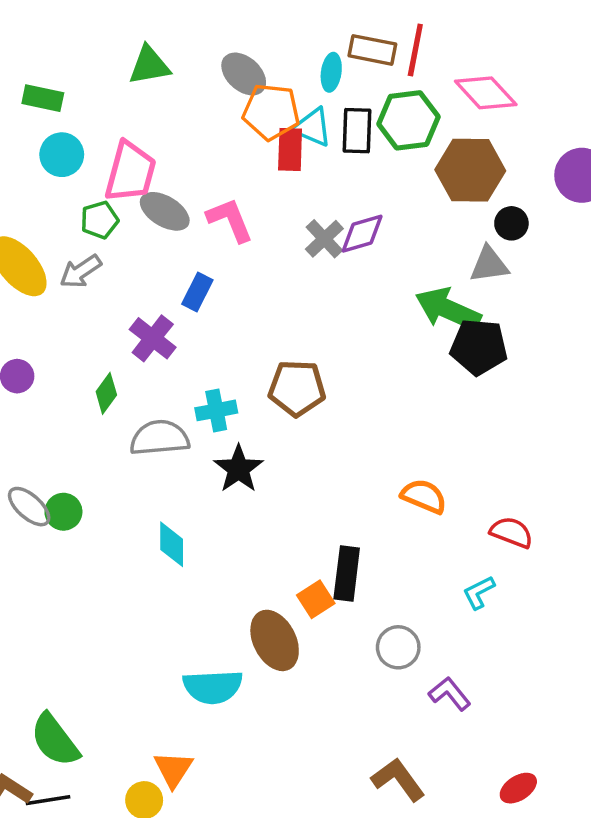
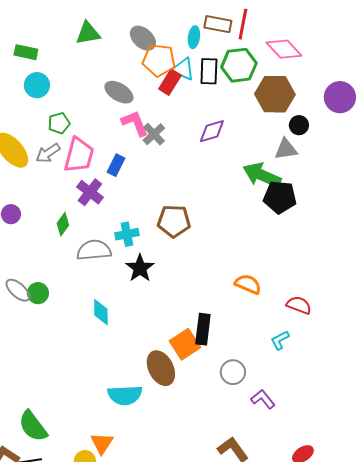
red rectangle: (290, 150) -> (170, 82), turned 30
pink trapezoid: (130, 172) -> (79, 155), moved
gray ellipse: (165, 211) -> (119, 92), moved
gray cross: (324, 239) -> (154, 134), moved
orange square: (316, 599) -> (185, 344), size x1.4

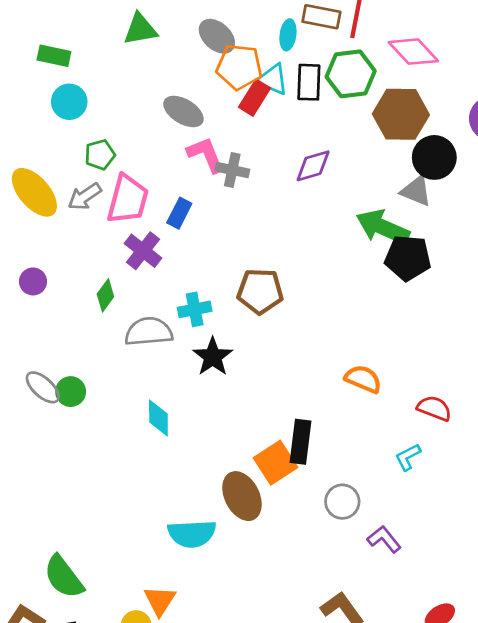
black circle: (299, 125) -> (434, 157), size x1.6
gray cross: (154, 134) -> (232, 170), turned -35
gray triangle: (286, 149) -> (416, 191), turned 30

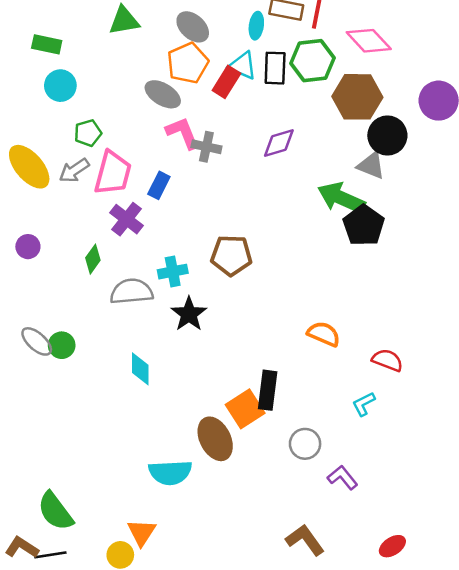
orange pentagon: (239, 67) -> (188, 63), moved, turned -30
black pentagon: (408, 258) -> (364, 225), turned 30

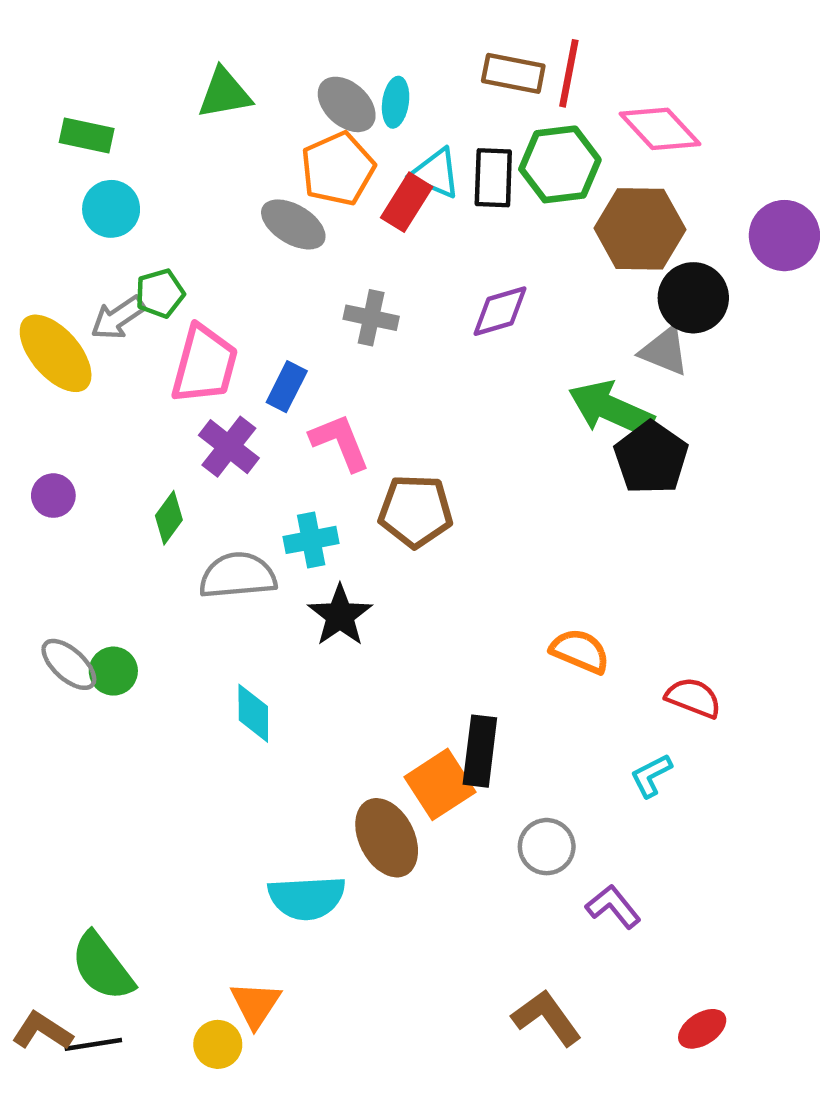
cyan ellipse: (256, 26) -> (396, 102), moved
pink L-shape: (183, 133) -> (340, 442), moved
gray arrow: (74, 170) -> (118, 318), moved

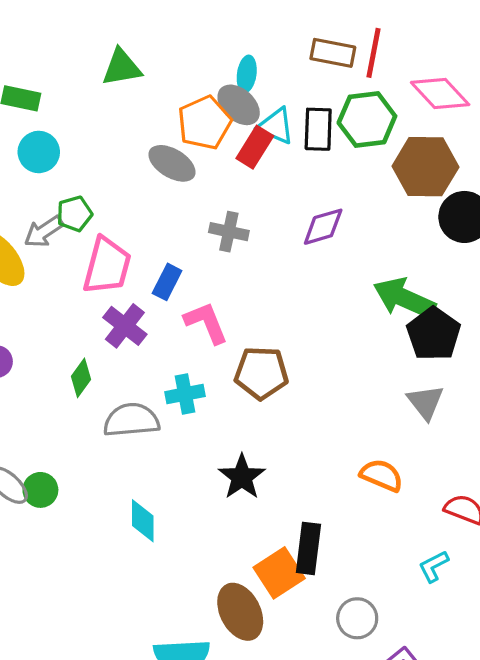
gray ellipse: (347, 104) -> (239, 105), moved
gray triangle: (664, 351) -> (425, 402), moved, turned 30
black star: (340, 616) -> (242, 477), moved

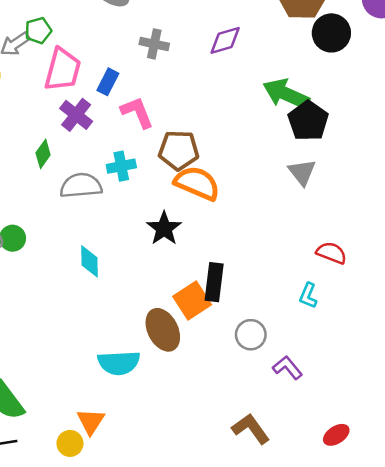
orange semicircle: (382, 475) -> (197, 183), moved, size x1.4
cyan L-shape: (434, 566) -> (308, 296), turned -40

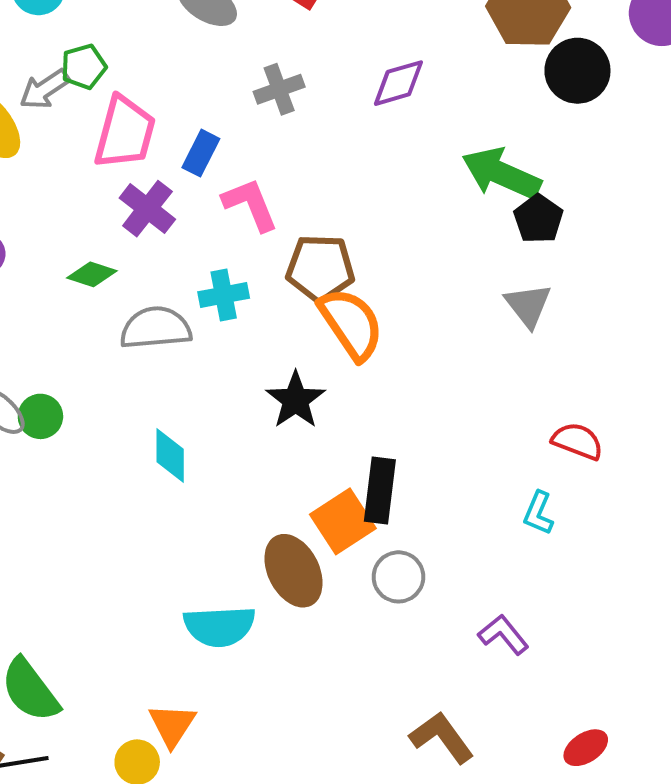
gray cross: (154, 44) -> (279, 89), turned -32
black pentagon: (308, 121) -> (538, 219), size x0.7
green diamond: (43, 154) -> (92, 274), turned 72
orange semicircle: (197, 183) -> (351, 324), turned 33
gray circle: (251, 335) -> (398, 577), moved

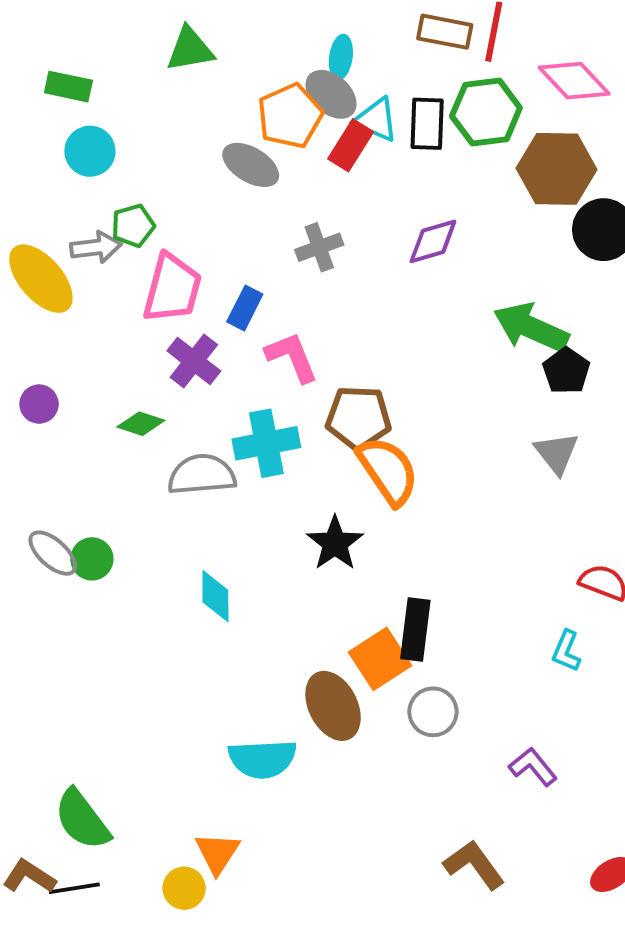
gray arrow: (45, 89) -> (96, 247), turned -153
cyan cross: (224, 295) -> (266, 443), size x1.4

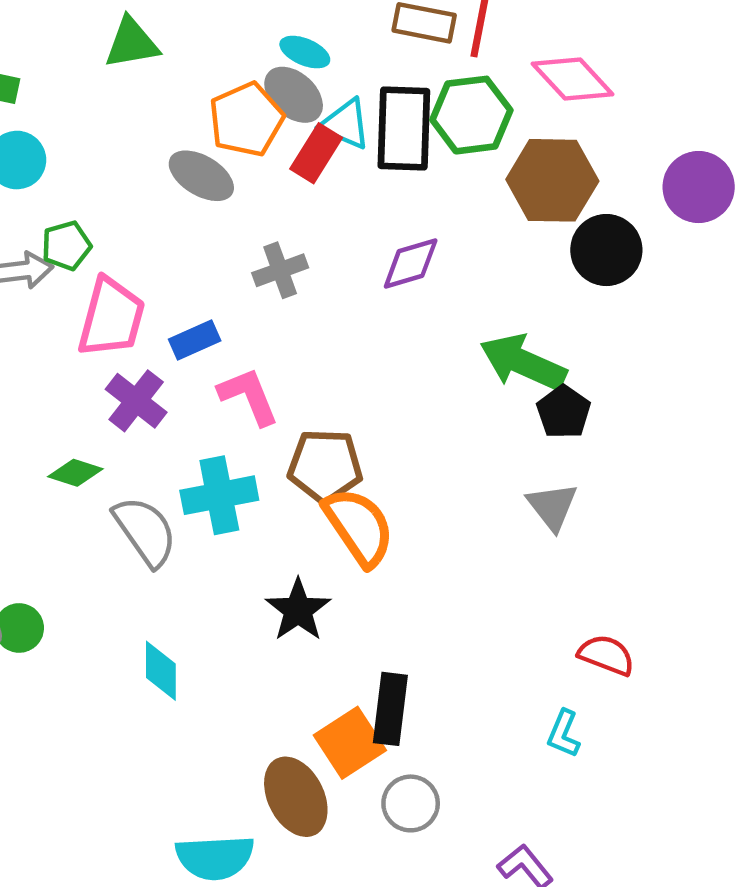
cyan ellipse: (341, 57) -> (305, 52), turned -75
black rectangle: (427, 124) -> (404, 129), size x1.4
blue rectangle: (245, 308) -> (195, 340), turned 39
gray semicircle: (202, 475) -> (145, 531), turned 60

